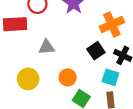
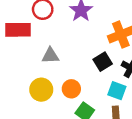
yellow circle: (28, 79) -> (41, 90), moved

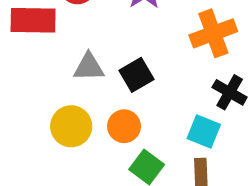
black square: (103, 62) -> (136, 75), moved

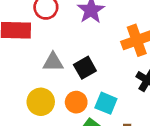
cyan square: (204, 131) -> (106, 103), moved

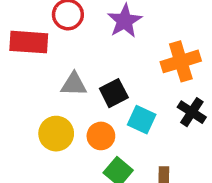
cyan square: (106, 103) -> (142, 120), moved

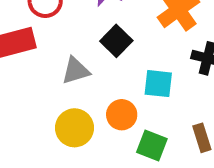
black square: (114, 93) -> (116, 41), moved

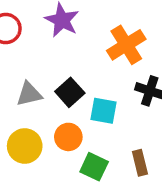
black square: (116, 41) -> (70, 92), moved

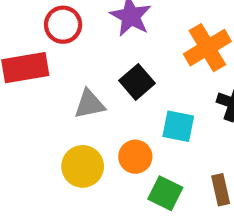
black square: (70, 92) -> (137, 82), moved

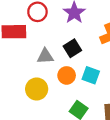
orange circle: (135, 157) -> (67, 75), moved

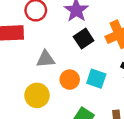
black square: (72, 48) -> (84, 39), moved

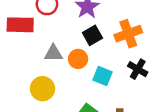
orange circle: (70, 80) -> (78, 59), moved

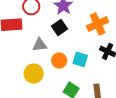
black square: (92, 35) -> (59, 28), moved
orange circle: (78, 59) -> (59, 61), moved

